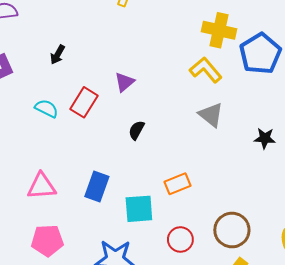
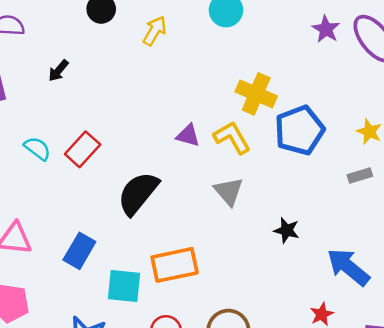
black arrow: (57, 55) -> (58, 71), moved
purple triangle: (124, 82) -> (188, 135), moved, turned 45
black semicircle: (136, 130) -> (138, 193), size x2.0
orange rectangle: (178, 184) -> (175, 265), size x1.5

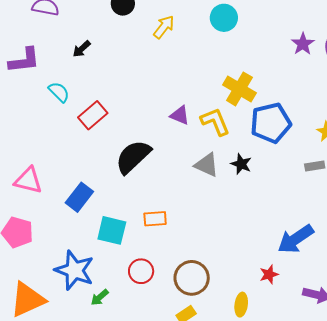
cyan semicircle: (37, 148) -> (59, 92), moved
gray triangle: (229, 191) -> (207, 165), turned -32
black star: (287, 230) -> (241, 164), moved
orange rectangle: (175, 265) -> (155, 219), size x0.6
blue arrow: (348, 267) -> (296, 239), turned -81

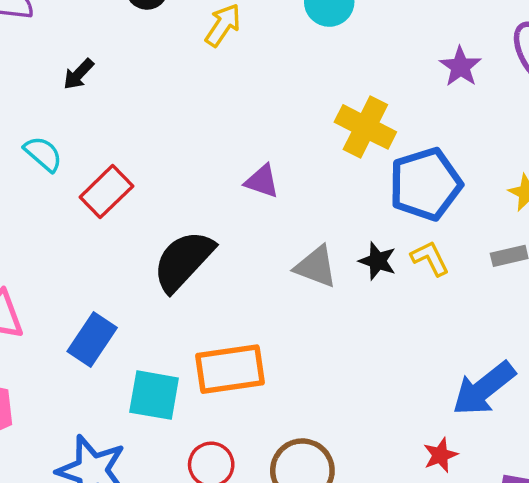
purple star: (303, 44) -> (460, 67), moved
yellow L-shape: (215, 122) -> (430, 258), moved, size x0.7
orange rectangle: (155, 219) -> (230, 369), size x1.6

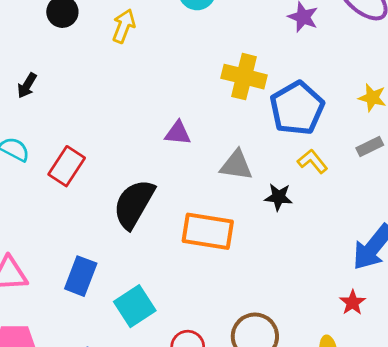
black star: (378, 261) -> (278, 197), moved
gray triangle: (316, 267) -> (236, 165), moved
orange rectangle: (230, 369) -> (208, 231), moved, turned 30
cyan square: (154, 395) -> (135, 306), turned -30

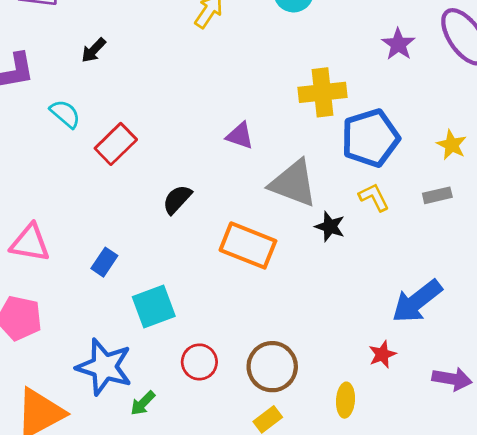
yellow cross: (244, 77) -> (323, 92), turned -33
gray triangle: (236, 165) -> (293, 183), size x1.4
black semicircle: (134, 204) -> (177, 199), size x0.6
blue rectangle: (81, 276) -> (104, 262), size x0.7

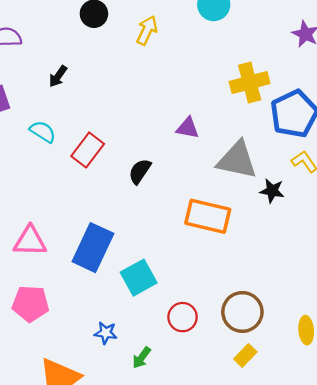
black semicircle: (177, 199) -> (140, 171), moved
blue rectangle: (104, 262) -> (93, 248), size x2.0
blue star: (104, 367) -> (106, 333), size x0.5

